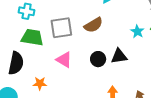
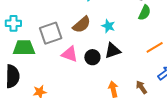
cyan star: (137, 31) -> (108, 26), moved
pink triangle: (64, 60) -> (70, 54), moved

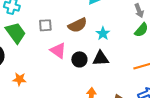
gray square: (51, 33) -> (45, 25), size x0.6
green trapezoid: (24, 48) -> (16, 33), turned 40

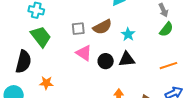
gray square: (45, 25) -> (78, 29), moved

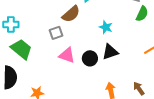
brown semicircle: (102, 27) -> (71, 14), moved

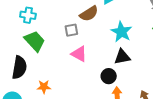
cyan star: (106, 27) -> (121, 32), size x1.5
black circle: (90, 58) -> (109, 76), moved

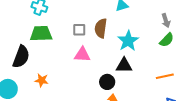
brown semicircle: (89, 14) -> (101, 28), moved, turned 120
green trapezoid: (35, 41) -> (41, 34), turned -60
pink triangle: (79, 54) -> (82, 55), turned -36

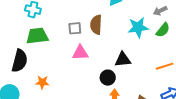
gray arrow: (166, 21) -> (160, 11), turned 88
cyan star: (128, 41) -> (138, 27), moved, turned 30

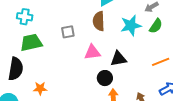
brown semicircle: (96, 25) -> (99, 21), moved
pink triangle: (80, 53) -> (92, 52), moved

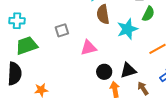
brown semicircle: (99, 21) -> (103, 14), moved
cyan star: (131, 25) -> (127, 29), moved
black triangle: (118, 59) -> (128, 70), moved

